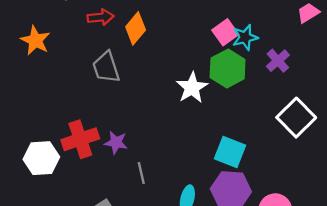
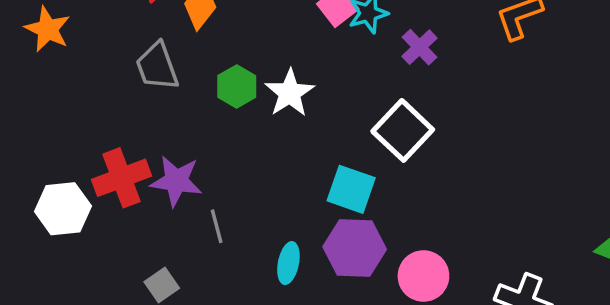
green hexagon: (228, 68) -> (237, 86), moved, size x0.7
white square: (296, 118) -> (403, 130), moved
purple star: (116, 143) -> (176, 181), size x1.4

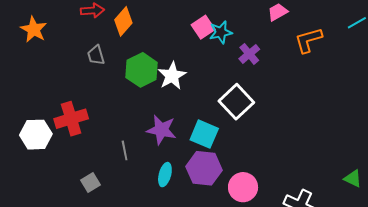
gray trapezoid: (157, 66) -> (96, 55), size x0.7
green hexagon: (237, 86) -> (142, 70), size x1.4
purple star: (176, 181) -> (161, 130), moved

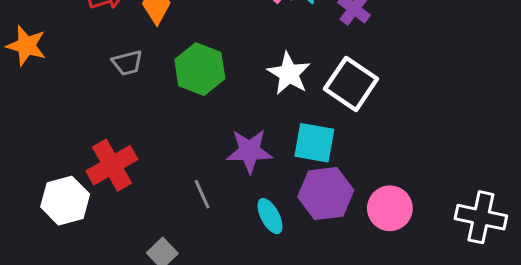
gray trapezoid: (96, 55) -> (127, 63), turned -75
white star: (172, 76) -> (289, 74), moved
cyan ellipse: (165, 175) -> (270, 216), turned -30

